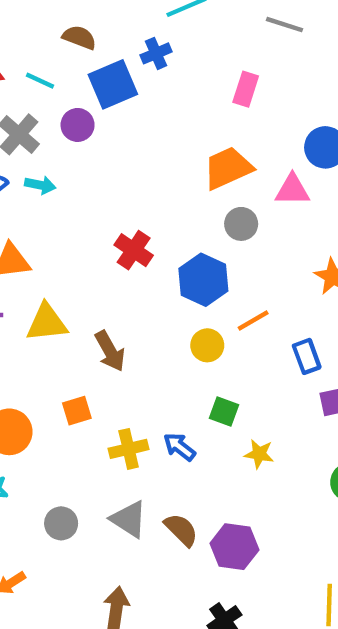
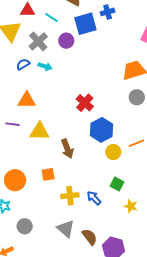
blue hexagon: (203, 280) -> (101, 130), moved
gray circle: (61, 523) -> (25, 226), moved

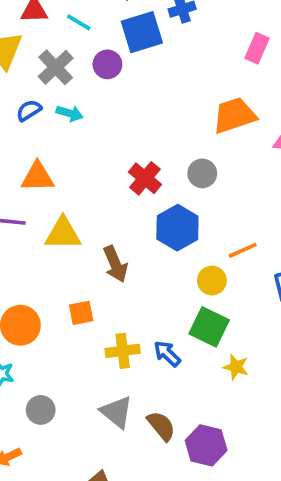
gray circle: (137, 97) -> (202, 173), moved
yellow circle: (113, 152) -> (212, 281), moved
green square: (117, 184) -> (209, 327), size x1.5

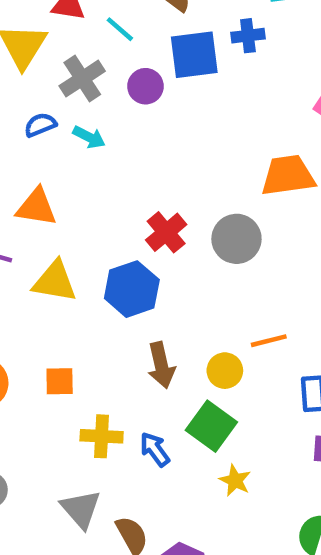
gray circle: (202, 173) -> (236, 239), size x1.4
blue hexagon: (177, 228) -> (132, 289), moved
brown arrow: (115, 264) -> (161, 365), moved

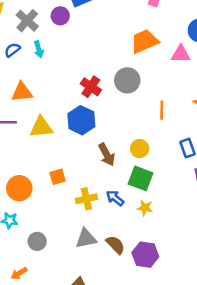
cyan arrow: (89, 137) -> (39, 49), turned 63
orange line: (269, 341) -> (162, 110), moved, turned -60
yellow star: (235, 480) -> (145, 208), moved
gray triangle: (81, 509) -> (86, 238), turned -45

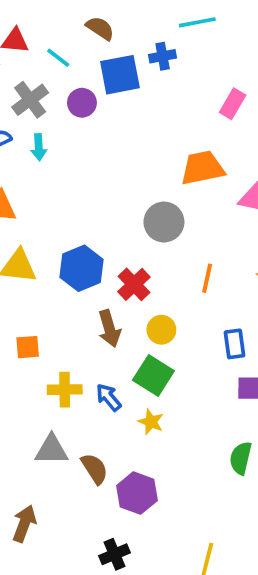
red cross: (91, 87) -> (134, 284), moved

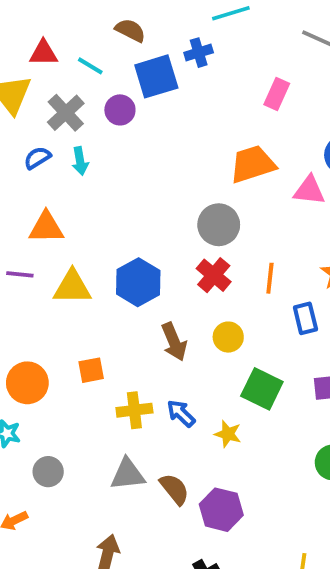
red cross: (134, 284) -> (214, 275), moved
blue rectangle: (235, 344) -> (305, 318), moved
green square: (153, 375) -> (262, 389), moved

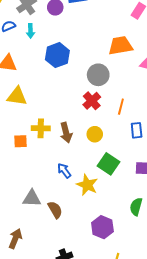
blue hexagon: (138, 282) -> (57, 55), moved
yellow cross: (134, 410) -> (41, 128), moved
yellow star: (228, 434) -> (87, 185), size x1.5
purple hexagon: (221, 510) -> (102, 227), moved

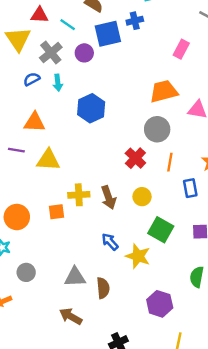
gray circle: (98, 75) -> (157, 129), moved
brown semicircle: (55, 210) -> (103, 288), turned 30
brown arrow: (15, 239) -> (71, 316), moved, turned -78

